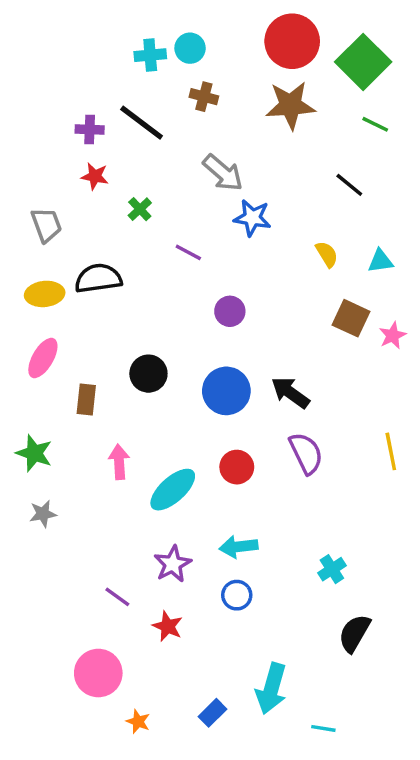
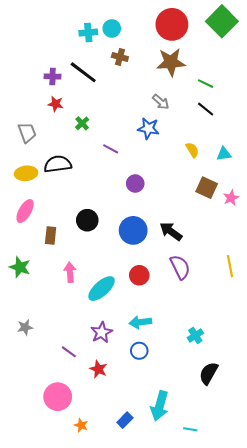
green square: (363, 62) -> (222, 21), moved
green line: (375, 124) -> (206, 84), moved
gray arrow: (223, 173) -> (161, 102), moved, size x0.7
gray star: (43, 514) -> (25, 327), moved

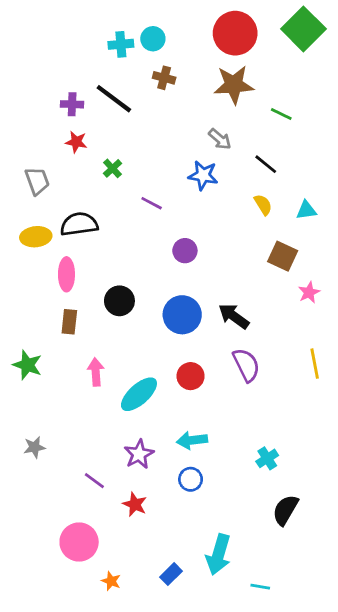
black line: (206, 109) -> (266, 164), moved
pink star: (231, 198) -> (309, 292), moved
pink ellipse: (25, 211) -> (66, 274), moved, turned -30

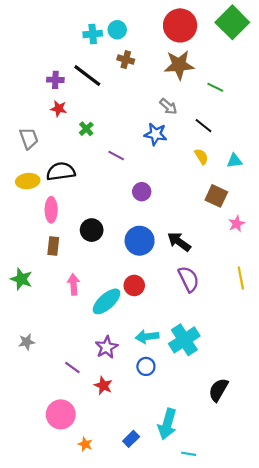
red circle: (191, 376) -> (134, 285), moved
cyan cross: (267, 458) -> (184, 340), moved, size x1.8
cyan line: (260, 587) -> (189, 454), moved

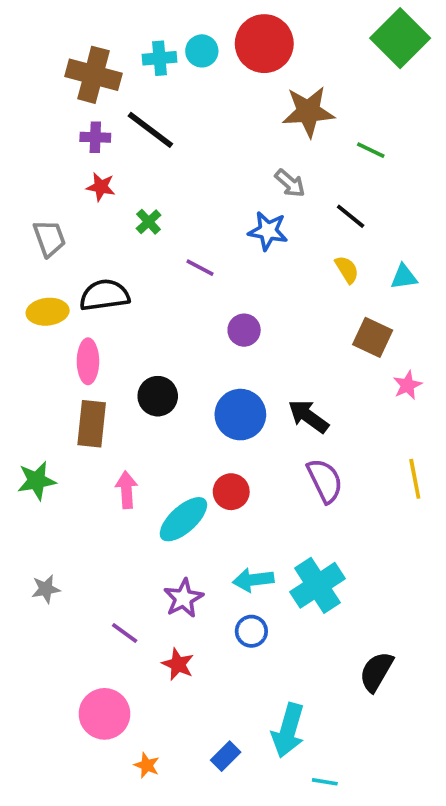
red circle: (180, 25) -> (264, 44), moved
brown cross: (126, 60) -> (93, 75), moved, size x1.8
brown rectangle: (53, 246) -> (92, 424), size x1.4
green star: (21, 279) -> (37, 481), turned -30

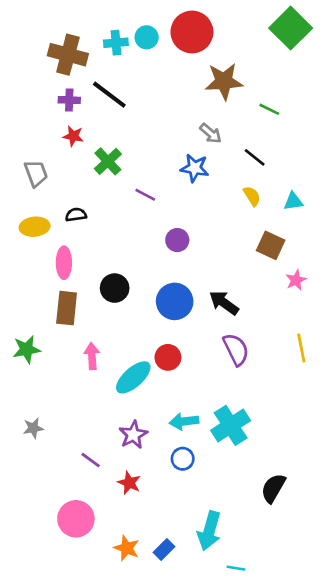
green cross: (149, 222) -> (108, 161), size x1.5
black semicircle: (104, 295) -> (76, 215), size x0.6
orange star: (147, 765) -> (127, 548), moved, size x1.4

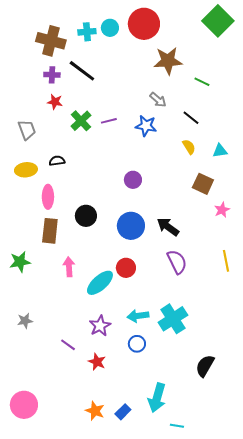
purple line: (145, 195) -> (109, 121), moved, turned -42
pink circle: (76, 519) -> (24, 405), moved

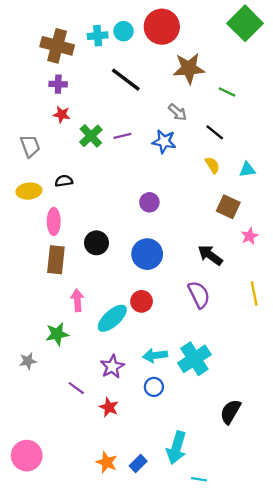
black line: (82, 71) -> (126, 80), moved
black arrow: (168, 227) -> (210, 255), moved
green star: (20, 262) -> (57, 334), moved

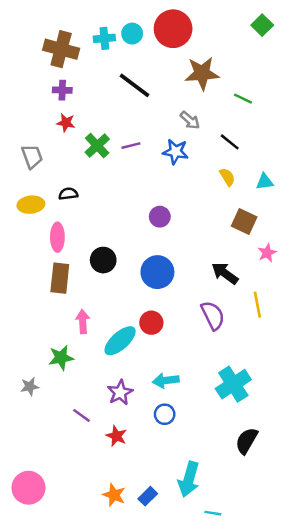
green square: (245, 23) -> (262, 25), size x0.6
yellow line: (254, 293) -> (257, 305), moved
cyan cross: (194, 359) -> (233, 384), moved

